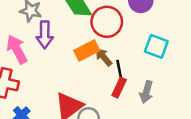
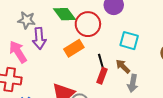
brown arrow: (104, 57) -> (123, 66), moved
gray arrow: (146, 92) -> (133, 83), moved

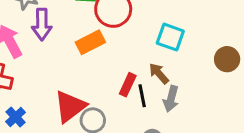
black line: (101, 62) -> (142, 96), moved

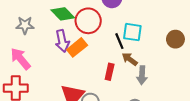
purple arrow: (42, 24) -> (62, 41), moved
black line: (142, 96) -> (119, 41), moved

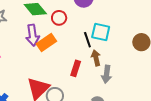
red circle: (88, 21) -> (59, 18), size x0.6
brown arrow: (130, 59) -> (96, 58), turned 35

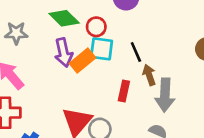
cyan square: (101, 32) -> (102, 49), moved
gray arrow: (106, 74) -> (165, 95), size x1.4

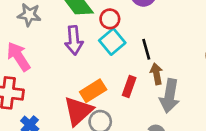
cyan square: (102, 49) -> (112, 42), turned 35
orange rectangle: (82, 61) -> (93, 91), moved

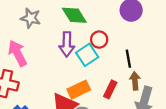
red circle: (110, 19) -> (99, 40), moved
cyan square: (112, 42) -> (87, 55), moved

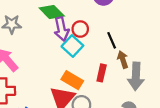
purple arrow: (67, 44) -> (62, 29), moved
orange rectangle: (79, 90) -> (72, 80), turned 70

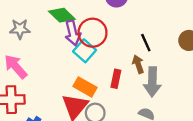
red circle: (80, 29) -> (93, 33), size x1.6
black line: (112, 40) -> (146, 43), moved

